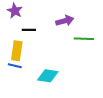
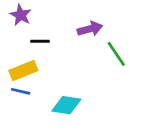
green line: (84, 39) -> (116, 54), turned 54
yellow rectangle: (17, 51) -> (23, 70), turned 60

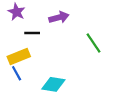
purple arrow: (90, 29) -> (59, 17), moved
blue line: (21, 91) -> (17, 73), turned 48

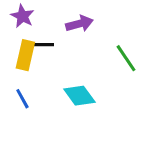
yellow rectangle: (19, 56) -> (25, 55), moved, turned -55
cyan diamond: (53, 84) -> (79, 96), moved, turned 45

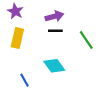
black line: (43, 45) -> (55, 31), moved
blue line: (22, 99) -> (25, 80), moved

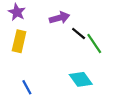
black line: (55, 31) -> (79, 33), moved, turned 40
cyan diamond: (54, 66) -> (81, 79), moved

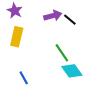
black line: (79, 33) -> (70, 20), moved
green line: (94, 44) -> (62, 53), moved

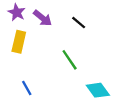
purple arrow: (53, 16) -> (43, 18), moved, turned 54
cyan diamond: (72, 71) -> (98, 90), moved

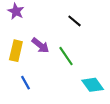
purple arrow: (43, 18) -> (40, 45), moved
yellow rectangle: (19, 42) -> (16, 51), moved

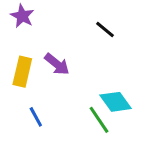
green line: (66, 56) -> (99, 120), moved
cyan diamond: (93, 85) -> (116, 102), moved

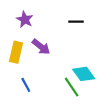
purple star: (22, 16) -> (25, 19), moved
black line: (105, 30) -> (76, 22), turned -40

